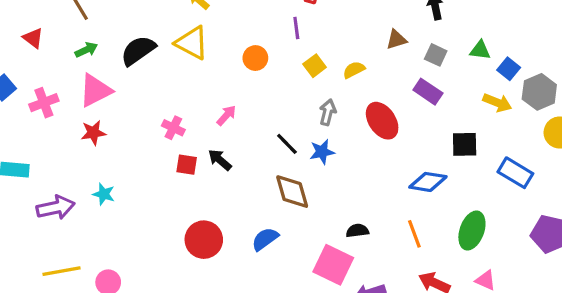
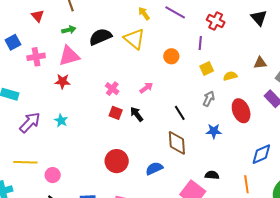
blue star: (322, 152) -> (214, 131), moved
blue diamond: (428, 182) -> (261, 154), turned -45
purple arrow: (56, 207) -> (30, 123), turned -45

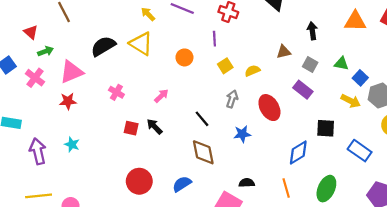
green arrow: (69, 30) -> (45, 51), moved
pink cross: (36, 57) -> (35, 78), turned -36
pink cross: (112, 89) -> (116, 92), moved
purple arrow: (30, 123) -> (38, 151), turned -50

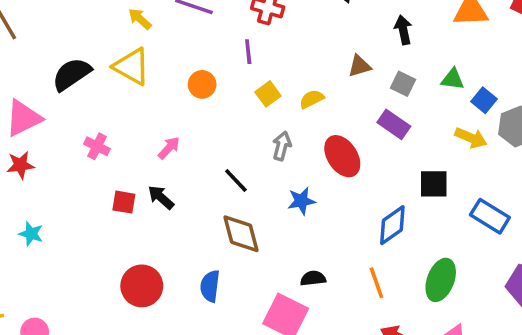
blue semicircle: (182, 184) -> (210, 286), turned -48

